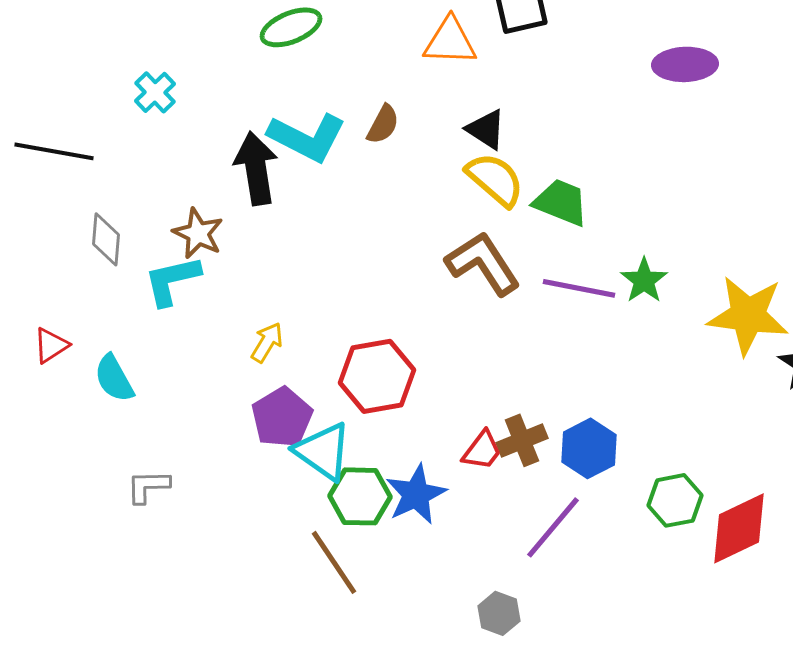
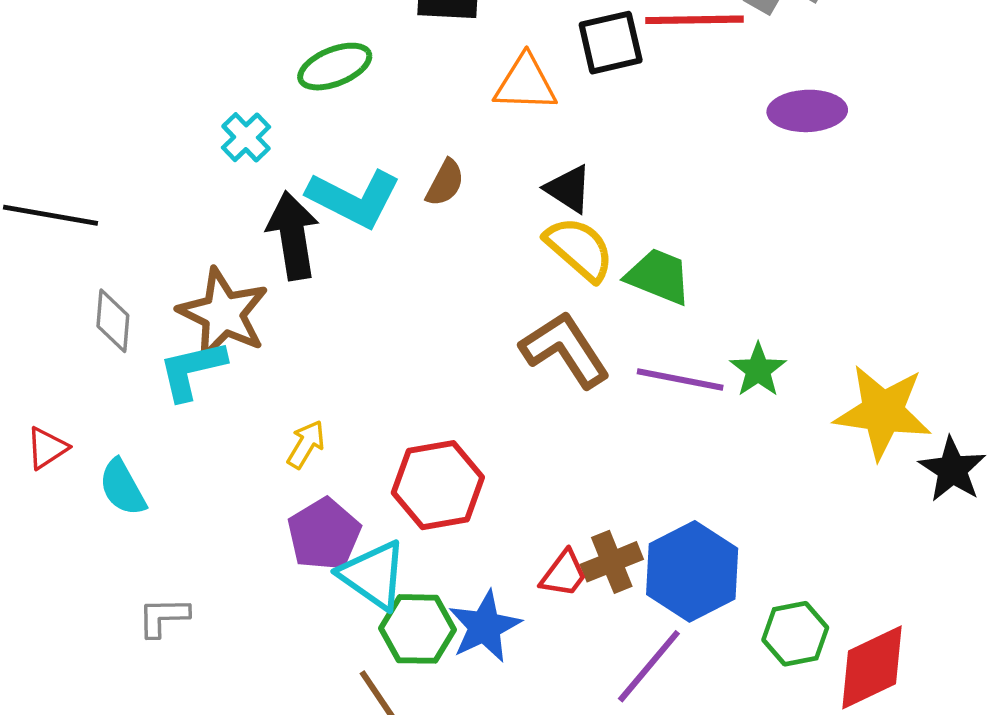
cyan cross: (155, 92) -> (246, 137), moved
brown star: (198, 233) -> (223, 314), size x1.5
blue hexagon: (589, 448) -> (692, 571), size x1.4

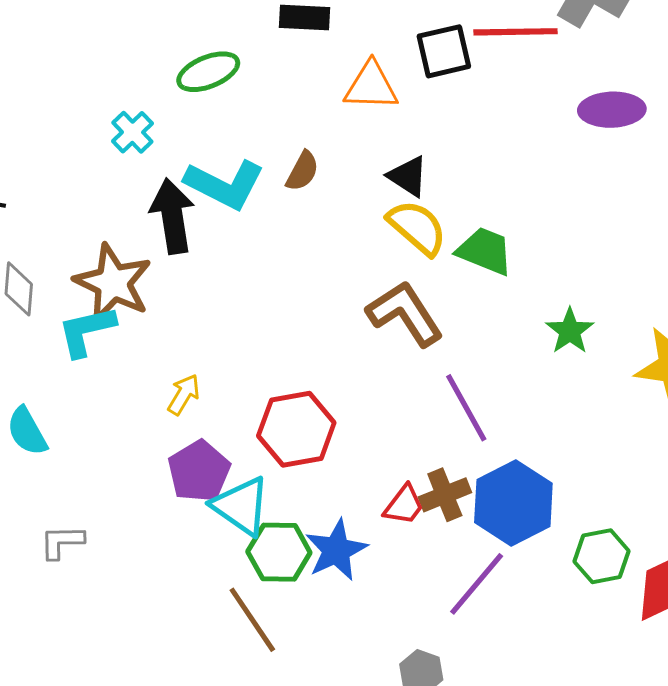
purple line: (680, 380) -> (466, 408), moved, turned 50

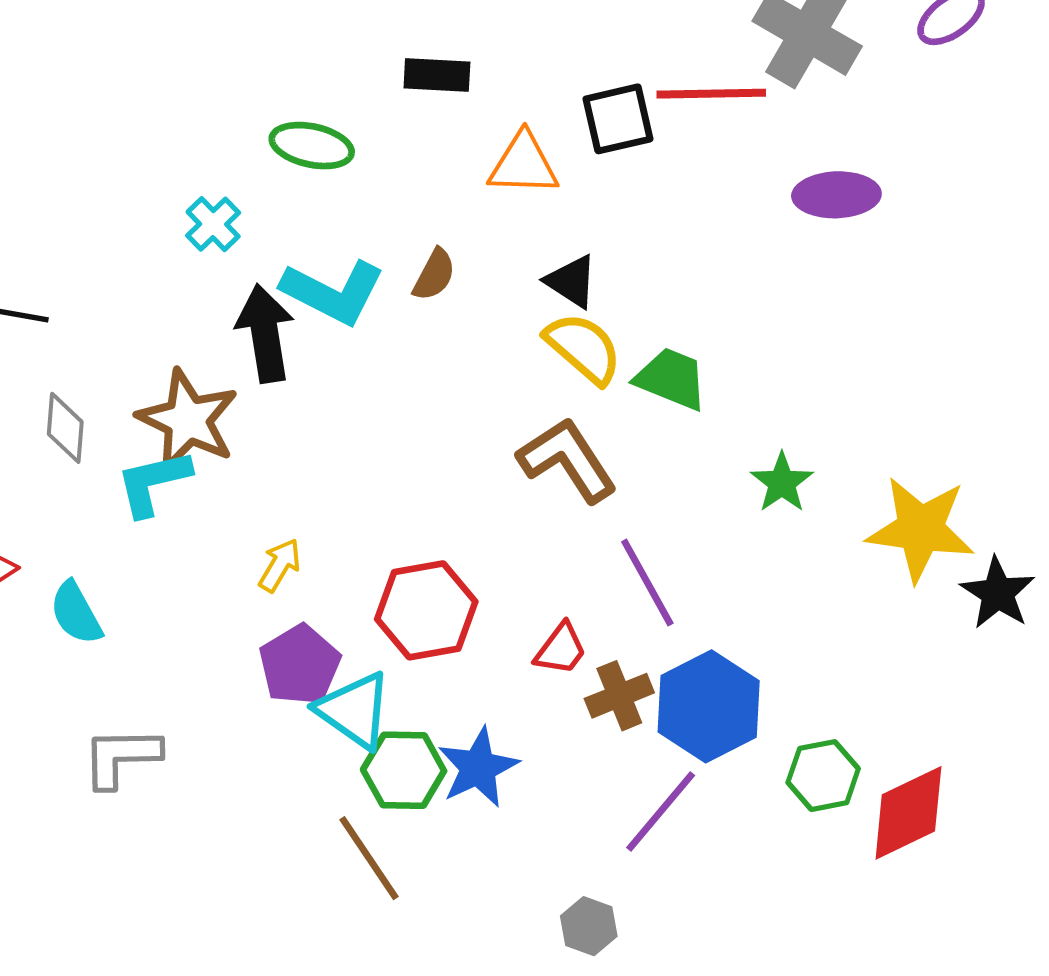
green ellipse: (208, 72) -> (312, 146), turned 34
red trapezoid: (404, 505) -> (561, 649), moved
gray L-shape: (62, 542) -> (121, 757), size x1.4

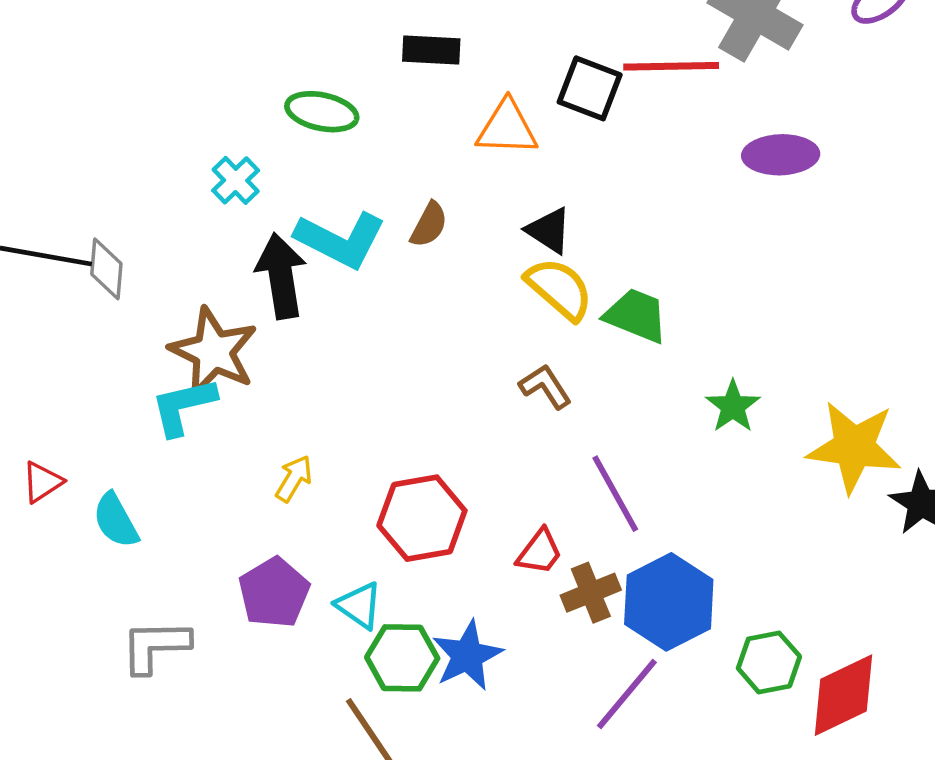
black square: (618, 119) -> (590, 88), turned 34
gray diamond: (65, 428) -> (106, 269), moved
brown L-shape: (567, 460) -> (545, 387), size x0.6
purple pentagon: (300, 665) -> (274, 593), moved
cyan triangle: (354, 710) -> (359, 605), size x0.7

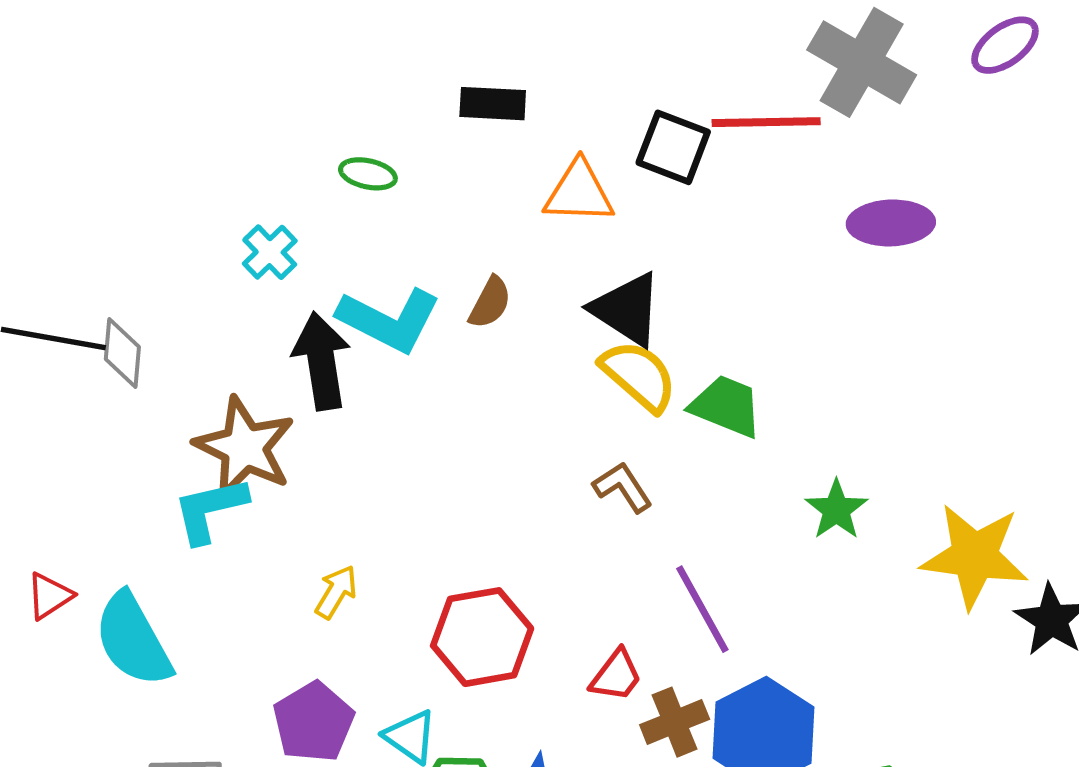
green ellipse: (322, 112) -> (368, 174), size x0.7
black triangle: (549, 230) -> (627, 309), size x1.4
cyan semicircle: (116, 520) -> (133, 640), size x1.5

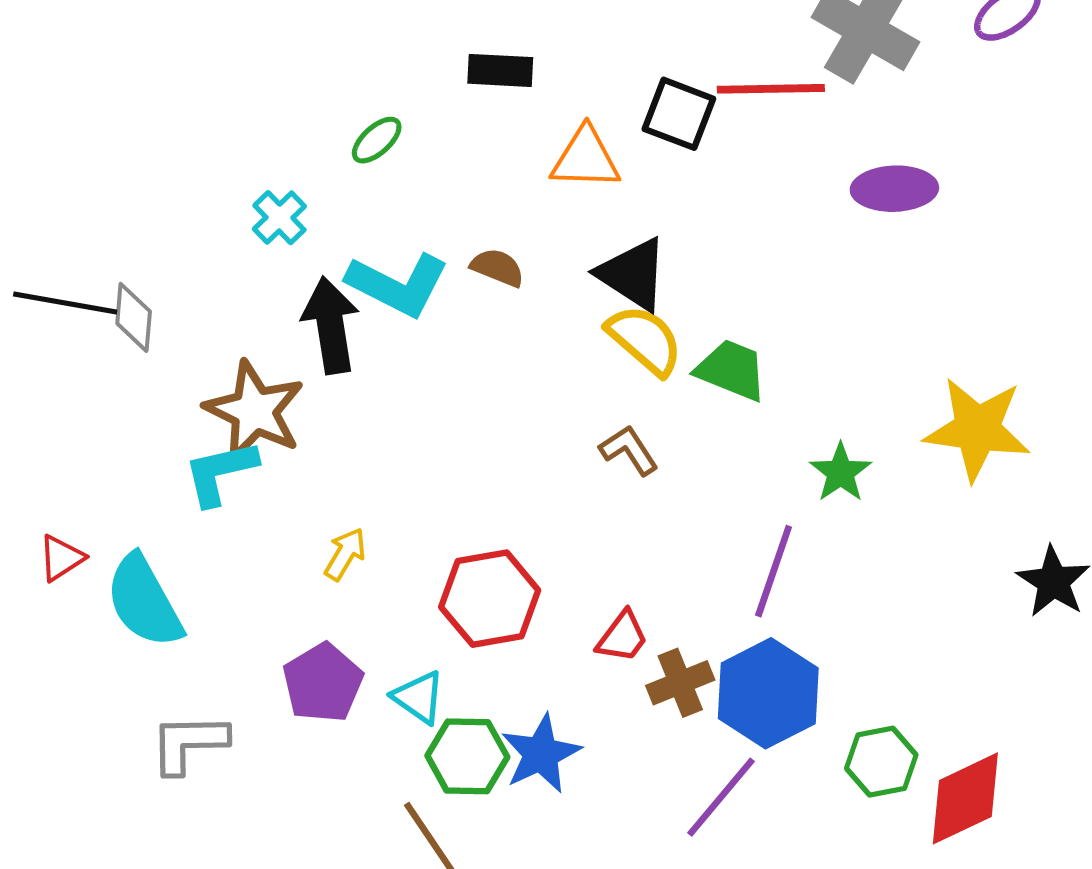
green ellipse: (368, 174) -> (377, 140), turned -54
brown semicircle: (490, 303) -> (498, 268), turned -96
yellow star: (974, 556) -> (977, 429), moved
purple line: (702, 609) -> (774, 571), moved, turned 48

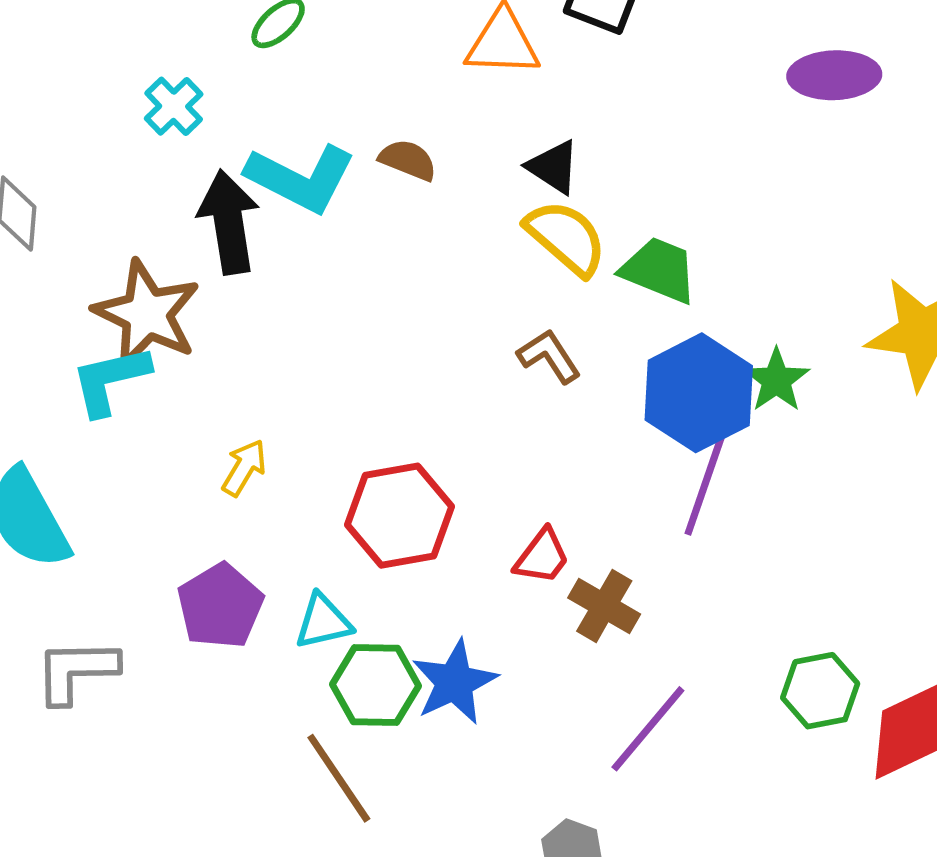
black triangle: (633, 274) -> (553, 167), size x0.7
brown cross: (680, 683) -> (604, 606), turned -38
blue hexagon: (768, 693) -> (699, 393), moved
cyan triangle: (419, 697) -> (323, 622), turned -48

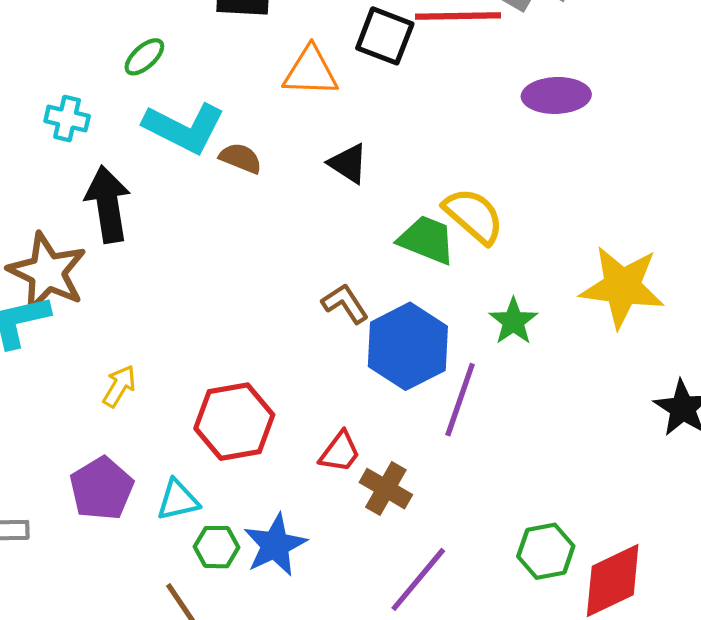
cyan cross: (174, 106) -> (67, 118), turned -33
cyan L-shape: (301, 178) -> (184, 128), moved
yellow semicircle: (566, 238) -> (474, 216), moved
blue hexagon: (699, 393) -> (408, 346), moved
green hexagon: (375, 685) -> (217, 547), size x0.7

